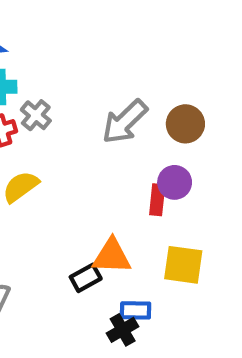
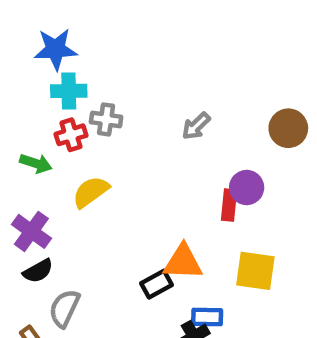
gray cross: (36, 115) -> (106, 119), turned -32
gray arrow: (125, 122) -> (196, 126), size x0.6
brown circle: (185, 124) -> (288, 128), moved

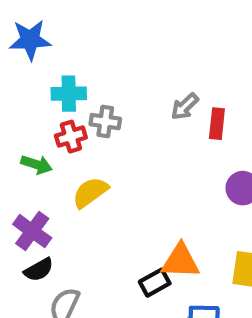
blue star: (56, 49) -> (30, 40), moved
gray arrow: (196, 126) -> (185, 106), moved
red rectangle: (229, 205) -> (217, 124), moved

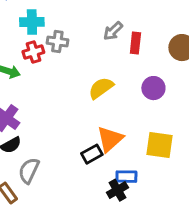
yellow semicircle: (90, 192) -> (101, 88), moved
orange triangle: (180, 261) -> (110, 139), turned -44

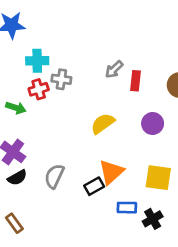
gray semicircle: (29, 171) -> (54, 176), moved
black cross: (117, 190) -> (153, 219), moved

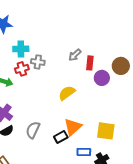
purple circle: (153, 123) -> (102, 78), moved

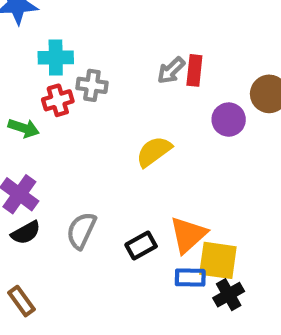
red rectangle: (90, 63) -> (194, 70), moved
orange triangle: (73, 127) -> (188, 235), moved
yellow square: (106, 131) -> (218, 260), moved

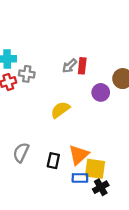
black rectangle: (141, 246) -> (53, 161), turned -49

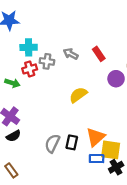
gray arrow: (70, 66) -> (71, 54), moved, turned 72
red rectangle: (82, 66) -> (99, 54), turned -40
gray semicircle: (21, 153) -> (52, 143), moved

